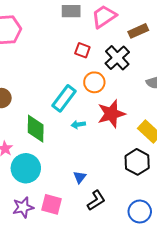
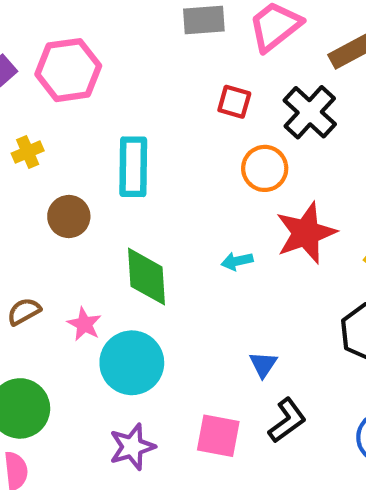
cyan rectangle: (64, 98) -> (133, 167), moved, turned -32
blue triangle: (80, 177) -> (263, 364), moved
pink square: (52, 204) -> (218, 436), moved

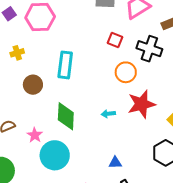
black cross: (310, 112) -> (149, 49), turned -30
blue triangle: (263, 364) -> (115, 163), turned 48

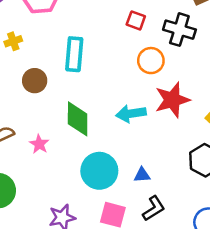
cyan arrow: (108, 114) -> (131, 114), size x1.6
cyan circle: (55, 155) -> (99, 171), moved

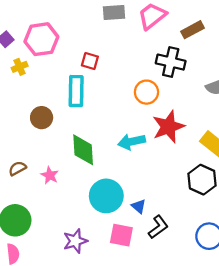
red square: (136, 20) -> (90, 61), moved
yellow cross: (13, 41) -> (20, 67), moved
blue triangle: (142, 175) -> (139, 206), moved, turned 49

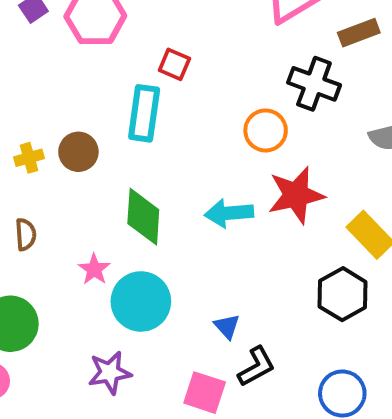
yellow cross: (20, 67) -> (29, 158), moved
brown semicircle: (17, 168) -> (26, 234), turned 108
pink star: (50, 175) -> (94, 269), moved
cyan circle: (106, 196) -> (141, 301), moved
pink square: (121, 235) -> (205, 393), moved

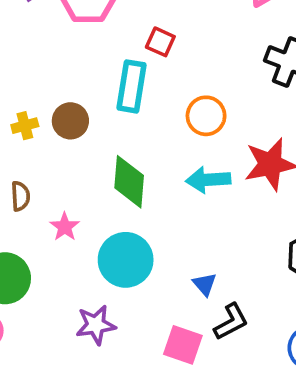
orange circle: (266, 130) -> (206, 116), moved
pink star: (94, 269) -> (65, 227), moved

